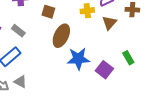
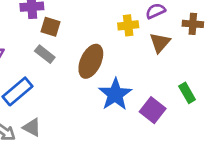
brown square: (48, 12) -> (51, 27), moved
gray rectangle: (18, 31) -> (45, 54), moved
blue star: (78, 59) -> (115, 94), turned -30

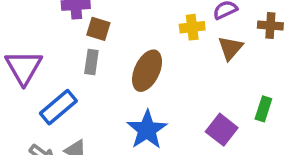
gray rectangle: (45, 54) -> (91, 62), turned 60
green rectangle: (187, 93) -> (263, 109), turned 48
blue star: (115, 94) -> (147, 130), moved

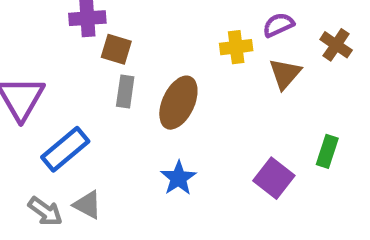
brown cross: (270, 25) -> (336, 45), turned 30
gray rectangle: (91, 62) -> (125, 91), moved
blue star: (147, 130) -> (178, 178), size x0.7

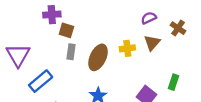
yellow cross: (236, 47) -> (127, 48), moved

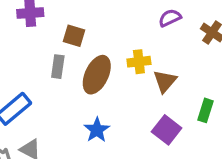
brown square: (66, 30) -> (74, 36), moved
brown triangle: (152, 43) -> (165, 81), moved

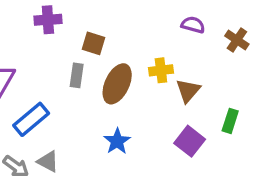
purple semicircle: (170, 18) -> (193, 25), turned 40

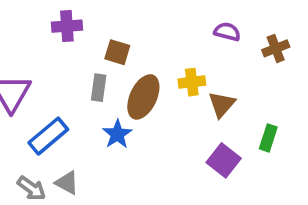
brown cross: (237, 40) -> (276, 48), turned 35
blue star: (117, 141) -> (117, 134), moved

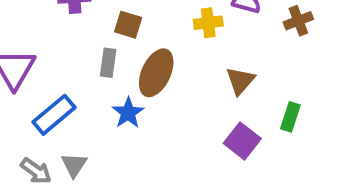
yellow cross: (192, 82) -> (208, 23), moved
gray triangle: (67, 183) -> (74, 165), turned 35

